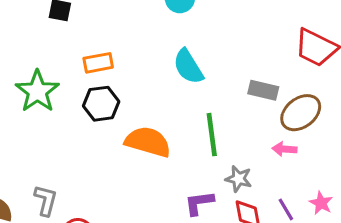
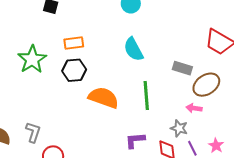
gray star: (239, 179) -> (179, 128), moved

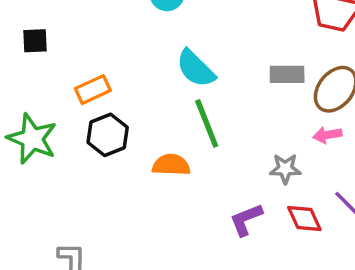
green line: (146, 95) -> (207, 123), moved
orange semicircle: (104, 98) -> (171, 165), size x0.7
gray star: (179, 128) -> (285, 169), moved

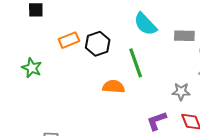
cyan semicircle: (196, 69) -> (145, 24), moved
black hexagon: (108, 135) -> (98, 44), moved
green star: (32, 139) -> (32, 68), size x0.7

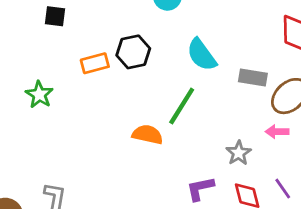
black hexagon: (98, 44) -> (133, 52), moved
green line: (136, 63) -> (182, 106), turned 44
gray star: (181, 92) -> (239, 153), turned 30

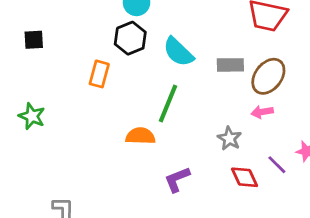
black hexagon: (133, 52) -> (130, 38), moved
orange rectangle: (95, 63) -> (99, 74), moved, turned -50
purple L-shape: (200, 189) -> (177, 179), moved

